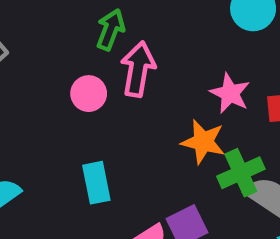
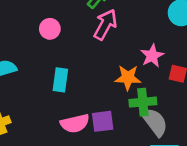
pink circle: (89, 94) -> (50, 29), moved
orange star: (203, 142) -> (128, 78), turned -30

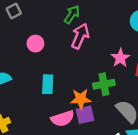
orange star: (128, 78) -> (81, 99), moved
green cross: (143, 102) -> (104, 84), moved

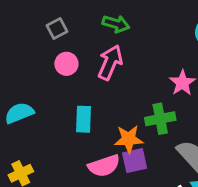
gray square: (14, 11) -> (57, 29), moved
green arrow: (72, 14) -> (116, 24), turned 72
pink arrow: (80, 36) -> (110, 62), moved

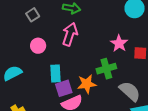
pink circle: (66, 64) -> (38, 46), moved
purple square: (135, 161) -> (64, 88), moved

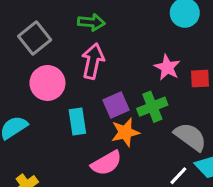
gray square: (33, 15) -> (35, 38), size x1.5
pink circle: (38, 46) -> (47, 83), size x1.5
purple square: (64, 88) -> (116, 105), moved

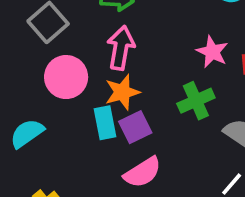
purple square: (116, 105) -> (135, 127), moved
orange star: (125, 132) -> (122, 92), moved

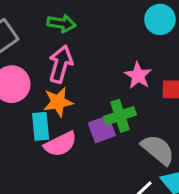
purple square: (135, 127) -> (102, 129), moved
pink semicircle: (143, 172) -> (60, 144), moved

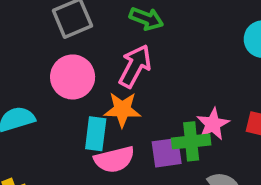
pink star: (138, 76) -> (213, 124), moved

